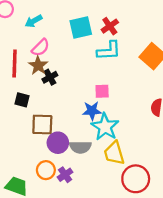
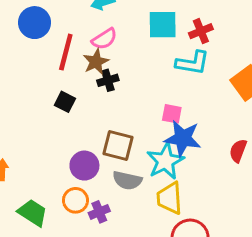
blue star: (92, 111) -> (183, 138), moved, size x1.4
brown square: (42, 125) -> (118, 146), moved
purple circle: (58, 143) -> (84, 166), moved

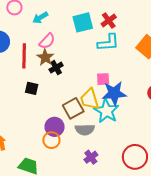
brown square: (118, 146) -> (73, 108), turned -30
yellow trapezoid: (170, 198) -> (90, 99), moved
orange circle: (76, 200) -> (51, 140), moved
purple cross: (99, 212) -> (91, 157), moved

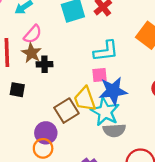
cyan L-shape: (108, 43) -> (106, 51), moved
black cross: (56, 68) -> (44, 64), turned 32
gray semicircle: (85, 130) -> (114, 130), moved

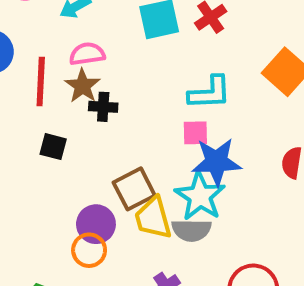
pink semicircle: (33, 34) -> (87, 54), turned -144
yellow trapezoid: (85, 99) -> (153, 218), moved
gray semicircle: (114, 130) -> (191, 230), moved

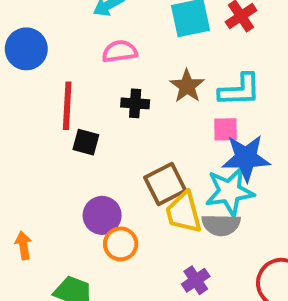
red line: (41, 82) -> (67, 106), moved
brown star: (82, 86) -> (187, 86), moved
cyan star: (200, 196) -> (230, 191), turned 30
purple circle: (96, 224) -> (102, 215), moved

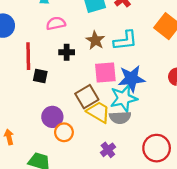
pink square: (225, 129) -> (105, 73), moved, size x1.5
yellow trapezoid: (184, 213) -> (98, 112), turned 140

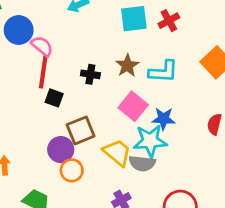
pink semicircle: (56, 23) -> (42, 46), moved, turned 42
pink square: (105, 73) -> (133, 106), turned 35
blue star: (132, 79) -> (163, 119), size x0.7
brown square: (87, 97) -> (81, 130), moved

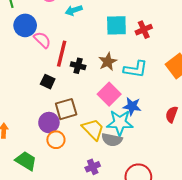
red line: (43, 72) -> (62, 54), moved

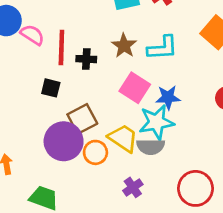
purple circle: (49, 123) -> (64, 141), size x1.4
orange circle: (56, 140) -> (95, 152), moved

